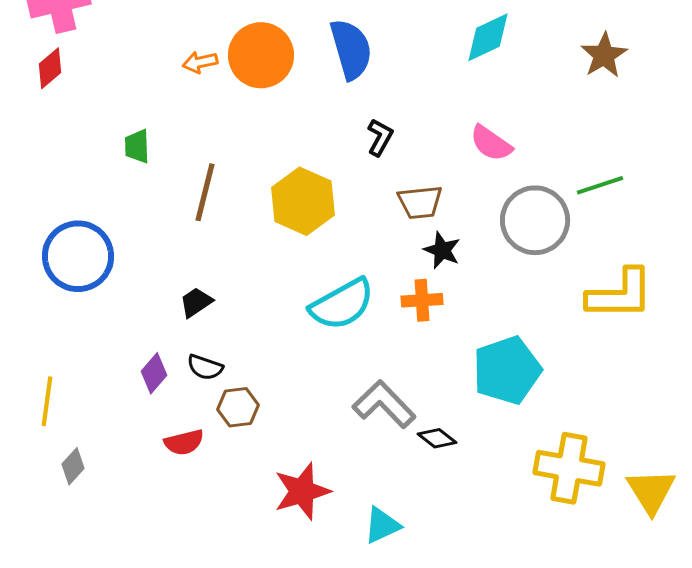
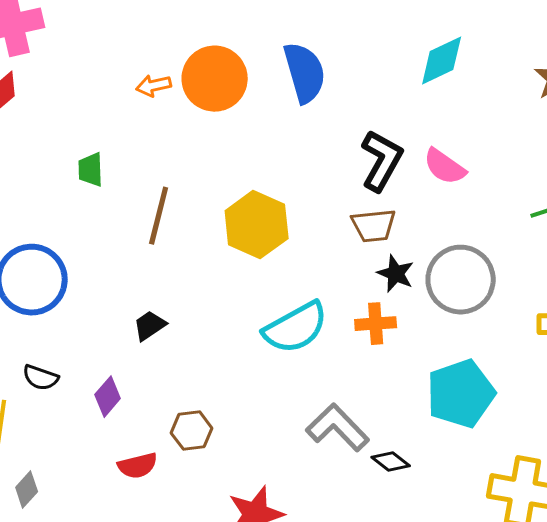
black L-shape: (380, 137) -> (382, 161), moved, size x1.6
gray circle: (535, 220) -> (461, 280), moved
black semicircle: (205, 367) -> (41, 378), moved

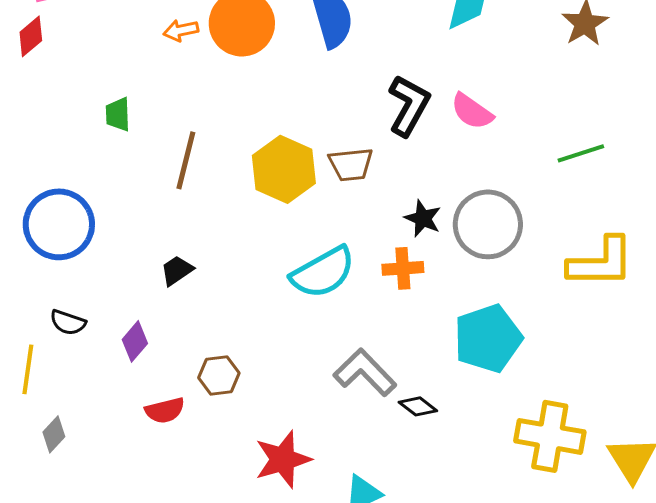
brown trapezoid: (374, 226) -> (351, 164), moved

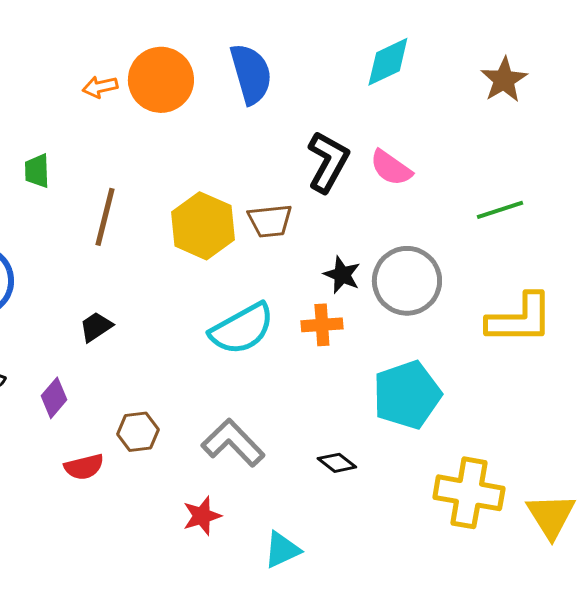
gray L-shape: (365, 372) -> (233, 443), moved
red star: (283, 459) -> (202, 516), size x0.7

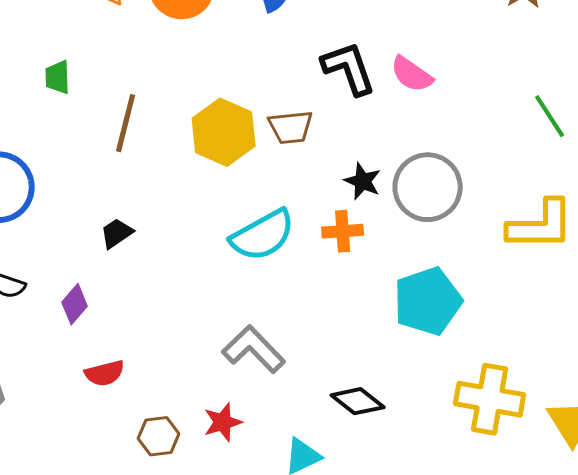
black L-shape: (328, 162) -> (349, 68), turned -48
green line: (500, 210) -> (550, 116), moved, turned 75
brown hexagon: (138, 432) -> (159, 436), moved
black diamond: (337, 463) -> (358, 401), moved, size x1.4

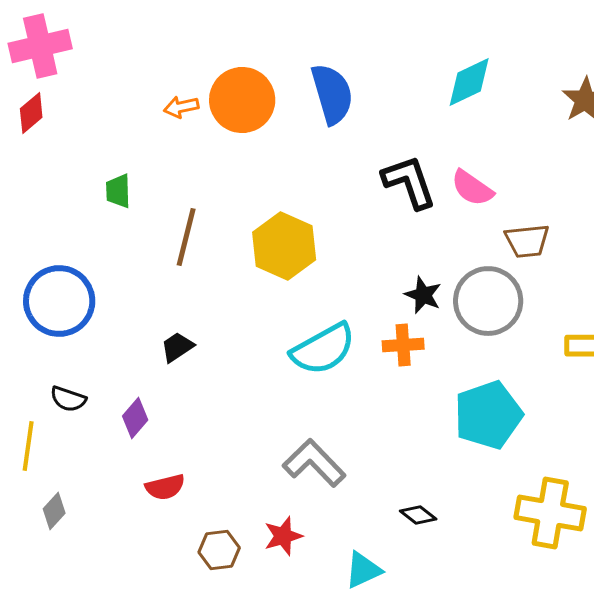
brown trapezoid: (291, 127) -> (527, 241), moved
black diamond: (358, 401) -> (418, 515), size x0.7

